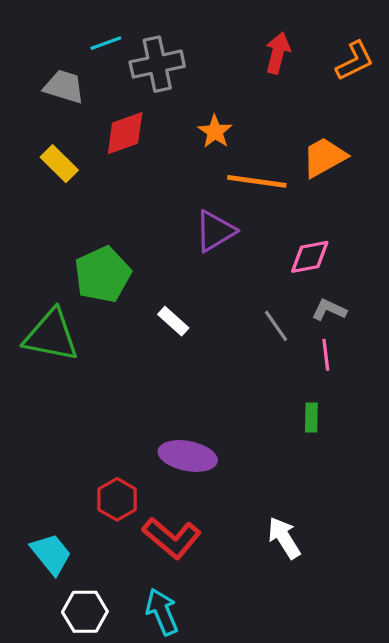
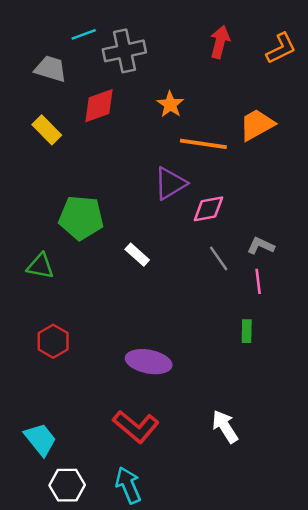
pink diamond: (310, 257) -> (208, 209), moved
green pentagon: (103, 274) -> (81, 218), turned 30
green triangle: (51, 336) -> (40, 266), size x0.6
red hexagon: (117, 499) -> (53, 341), moved

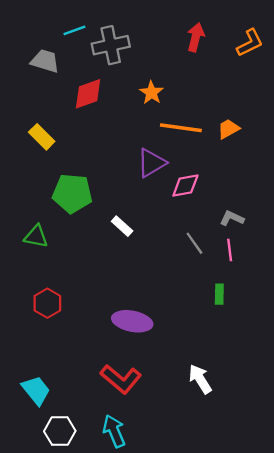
orange trapezoid: (257, 125) -> (228, 129), moved, size x0.7
yellow rectangle: (47, 130) -> (42, 137), moved
gray line: (219, 258) -> (194, 243), moved

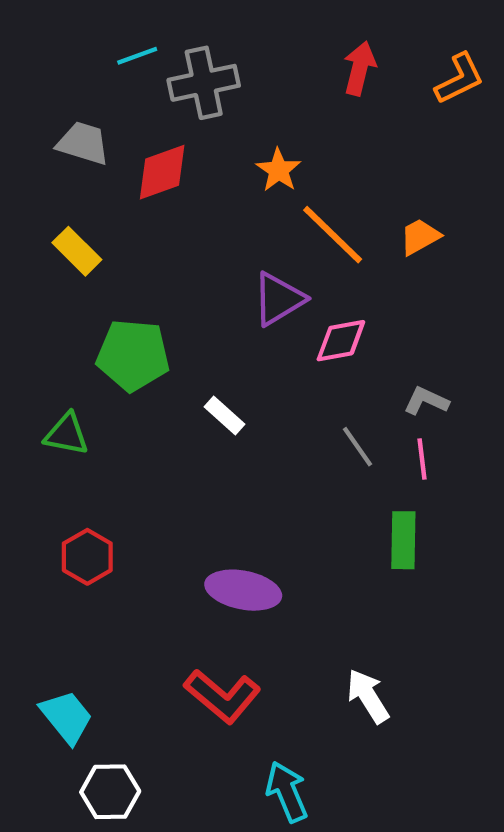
gray trapezoid: (45, 61) -> (83, 143), moved
orange line: (181, 128) -> (333, 235), turned 36
green rectangle: (219, 294) -> (403, 540), size x1.5
cyan arrow: (114, 431) -> (287, 792), moved

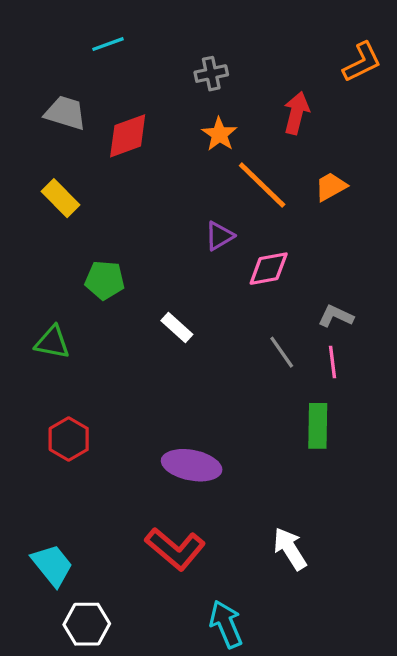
red arrow: (360, 68) -> (296, 113), moved
gray cross: (204, 83) -> (211, 74), moved, size x0.6
purple triangle: (279, 299) -> (219, 236), size x0.7
green pentagon: (133, 355) -> (105, 280), size x0.7

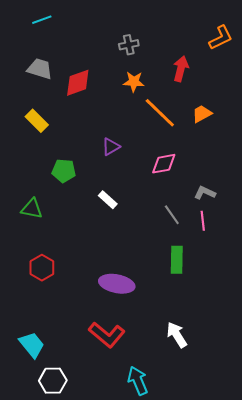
cyan line: (108, 44) -> (42, 20), moved
orange star: (219, 134) -> (134, 82), turned -30
purple triangle: (219, 236) -> (111, 147), moved
green rectangle: (318, 426) -> (177, 260), moved

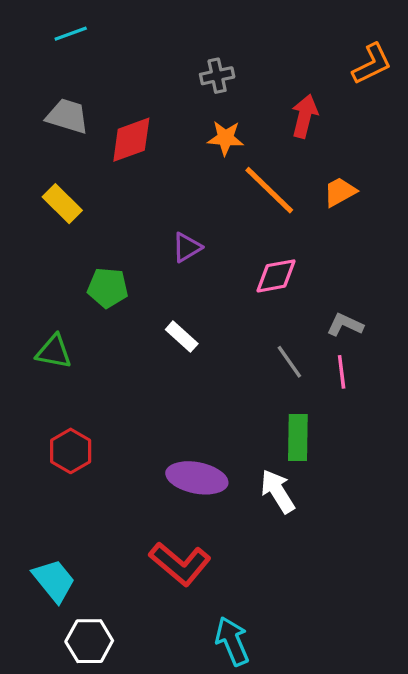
white arrow: (177, 335) -> (278, 491), moved

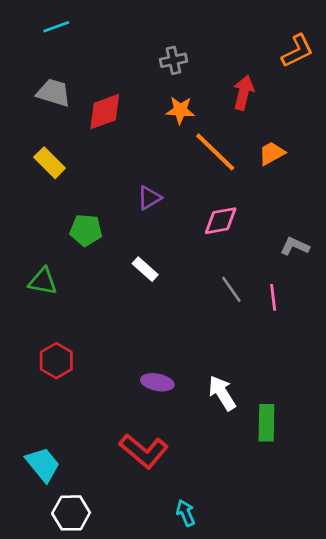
gray L-shape: (345, 325) -> (295, 246), moved
green rectangle: (298, 438) -> (266, 423), moved
purple ellipse: (197, 478) -> (157, 382), size x0.7
cyan arrow: (232, 641) -> (186, 513), size x0.7

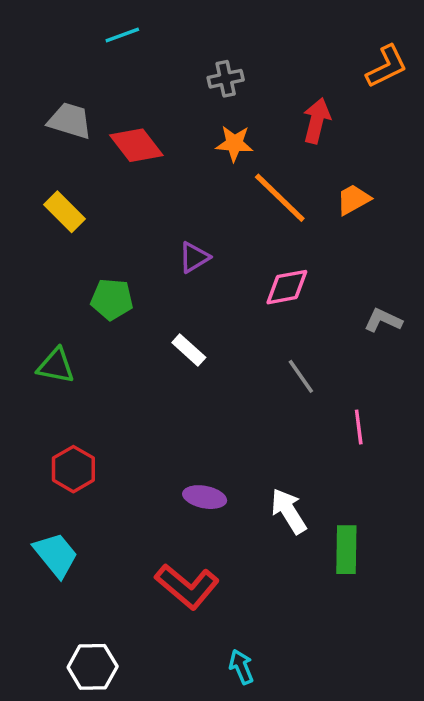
cyan line: (56, 27) -> (122, 35), moved
red diamond: (105, 112) -> (136, 145), turned 72
pink line: (273, 297) -> (359, 427), moved
cyan trapezoid: (43, 464) -> (56, 555), moved

